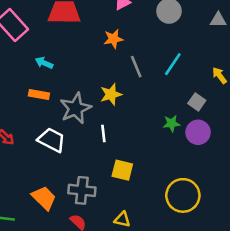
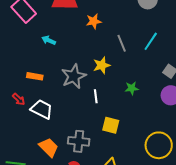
orange star: (113, 39) -> (94, 21), moved
orange rectangle: (39, 94) -> (35, 76), moved
green star: (172, 123) -> (132, 88), moved
white trapezoid: (52, 140) -> (42, 109), moved

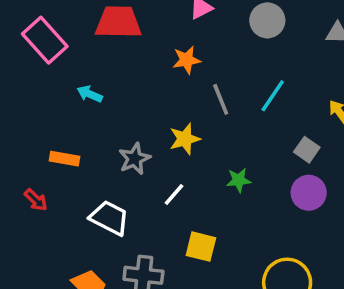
orange star: (94, 21) -> (187, 60), moved
gray star: (74, 76) -> (135, 159), size x0.7
white line: (96, 96) -> (174, 195), turned 48
white trapezoid: (42, 109) -> (109, 218), moved

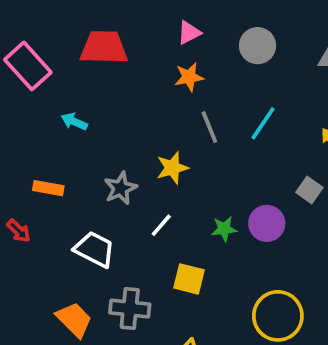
orange star: (187, 60) -> (189, 77), moved
gray square: (307, 150) -> (309, 190), moved
green star: (239, 180) -> (224, 229), moved
purple circle: (309, 193) -> (267, 223), moved

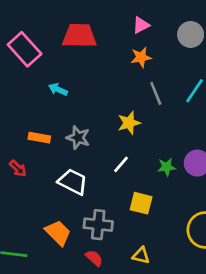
gray star: (120, 188) -> (78, 138), moved, turned -30

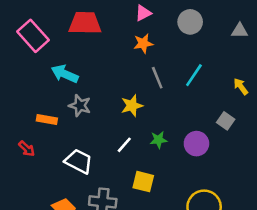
cyan arrow: (58, 89) -> (65, 74), size x1.5
gray star: (78, 138) -> (80, 106), moved
green star: (166, 167) -> (158, 140), moved

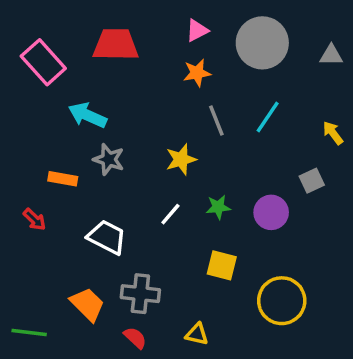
gray circle: (190, 22) -> (262, 43), size x1.5
gray square: (226, 121) -> (312, 181), turned 30
yellow square: (143, 182) -> (222, 265), moved

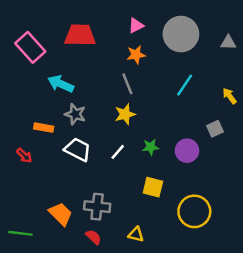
gray line: (216, 121) -> (127, 84), moved
white trapezoid: (107, 237) -> (78, 149), moved

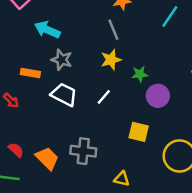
cyan line: (185, 85) -> (170, 16), moved
green star: (151, 147) -> (140, 74), moved
purple circle: (187, 151) -> (158, 96), moved
red semicircle: (93, 237) -> (16, 150), moved

